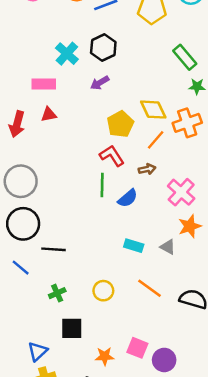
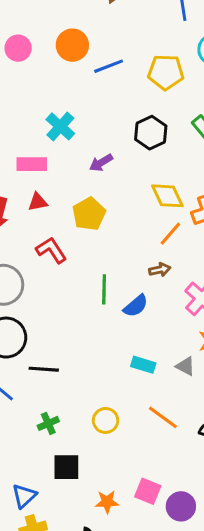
black hexagon: (103, 48) -> (151, 133), moved
yellow pentagon: (120, 124) -> (89, 214), moved
red L-shape: (112, 156) -> (51, 250), moved

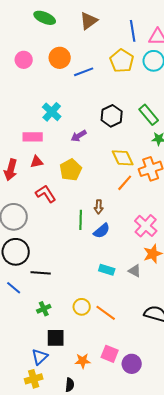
yellow pentagon: (166, 72) -> (122, 61), moved, turned 30
brown arrow: (160, 270) -> (99, 207), moved, turned 104
orange line: (163, 417) -> (106, 313), moved
blue triangle: (24, 496) -> (40, 357), moved

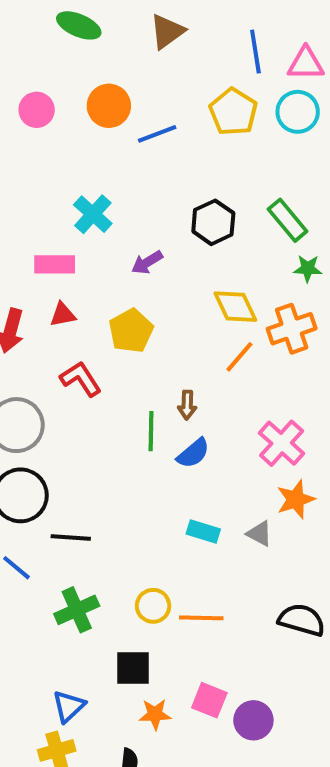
green cross: (44, 309) -> (77, 610), size x1.5
orange line: (106, 313) -> (201, 618), turned -35
black square: (56, 338) -> (133, 668), moved

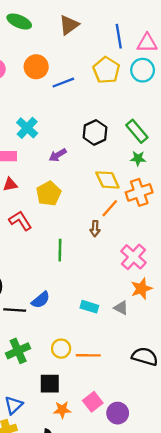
green star: (308, 268) -> (138, 158), moved
brown arrow: (187, 405) -> (95, 229), moved
blue semicircle: (193, 453) -> (41, 300), moved
pink square: (209, 700) -> (93, 402), turned 30

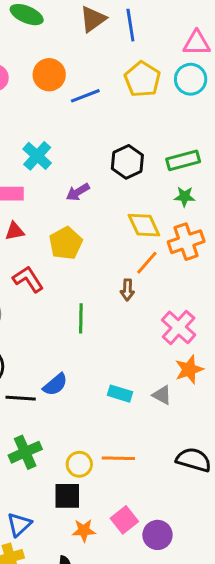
blue line: (119, 36) -> (130, 25), moved
green rectangle: (137, 131) -> (183, 160), turned -65
yellow circle: (61, 349) -> (79, 464), moved

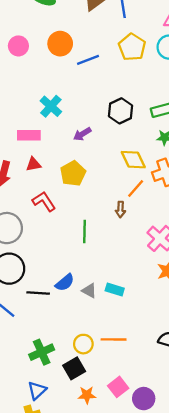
gray triangle: (162, 395) -> (89, 291), moved
green cross: (25, 452) -> (42, 352), moved
black square: (67, 496) -> (74, 368), turned -30

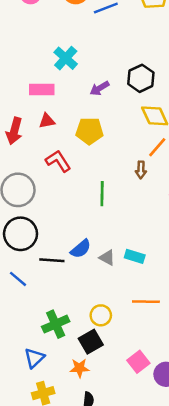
black hexagon: (120, 111) -> (141, 78), moved
yellow pentagon: (73, 174) -> (89, 131), turned 30
orange line: (114, 339) -> (146, 302), moved
blue triangle: (37, 390) -> (34, 358), moved
orange star: (87, 395) -> (79, 368), moved

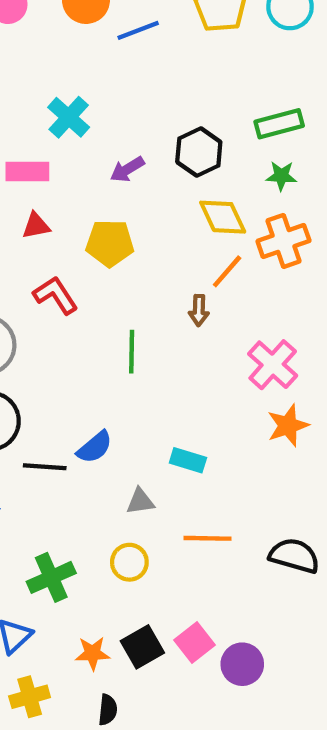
gray triangle: (107, 258) -> (140, 501), moved, turned -36
black square: (91, 342) -> (142, 647), moved

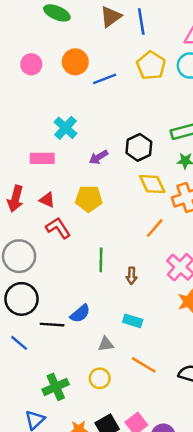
red triangle: (36, 226) -> (47, 200), moved, turned 35
orange line: (227, 271) -> (155, 228), moved
brown arrow: (199, 310) -> (131, 276), moved
orange line: (208, 538) -> (144, 365), turned 30

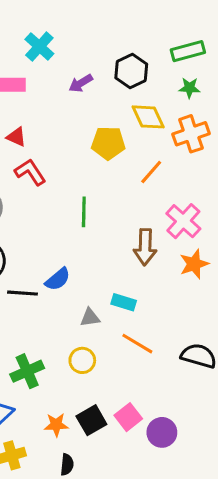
yellow pentagon: (89, 199) -> (108, 143), moved
brown arrow: (131, 276) -> (145, 247), moved, size x1.6
cyan rectangle: (133, 321) -> (124, 302), moved

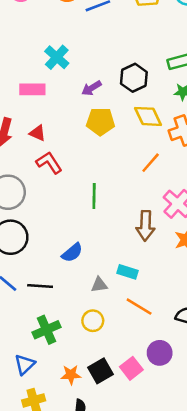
yellow pentagon: (108, 143) -> (100, 122), moved
black line: (23, 293) -> (40, 286), moved
purple circle: (162, 432) -> (160, 353), moved

